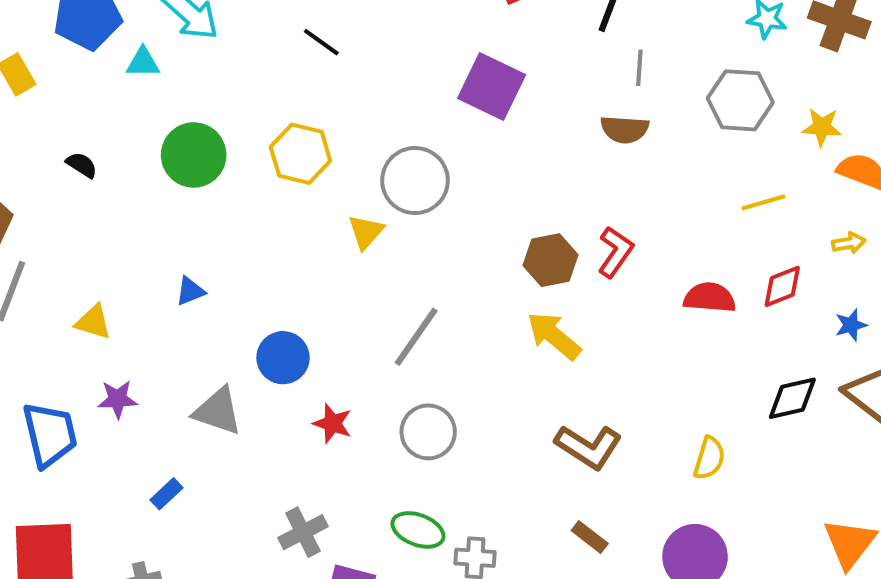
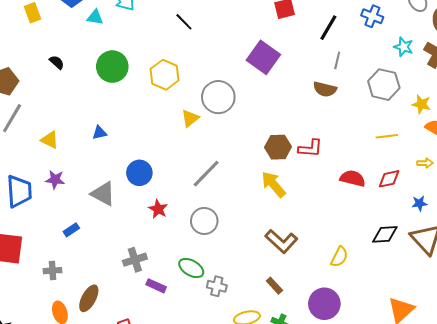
red L-shape: (615, 252) -> (310, 148), turned 50

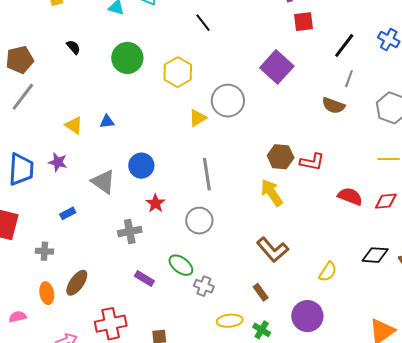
yellow triangle: (50, 140) -> (74, 125), moved
gray line: (206, 174) -> (207, 174), turned -60
gray cross: (135, 260) -> (130, 232), moved

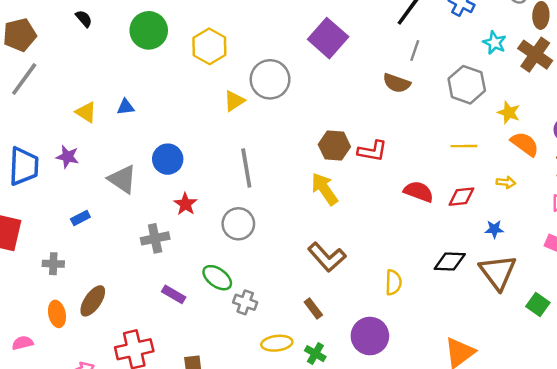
yellow semicircle: (328, 272) -> (393, 282), turned -30

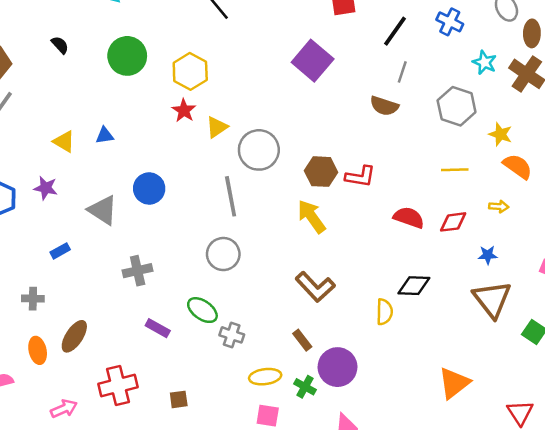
gray circle: (270, 79) -> (259, 150), moved
red star: (185, 204) -> (184, 111), moved
black diamond: (450, 261) -> (414, 286), moved
purple circle: (370, 336) -> (337, 367), moved

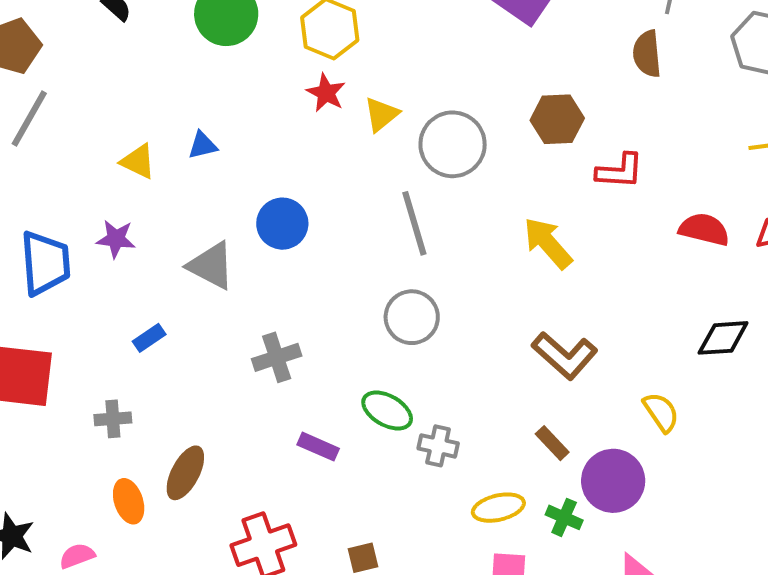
brown semicircle: (384, 106) -> (647, 54), turned 72
brown hexagon: (321, 172) -> (557, 119), moved
yellow semicircle: (384, 312) -> (661, 412), moved, turned -30

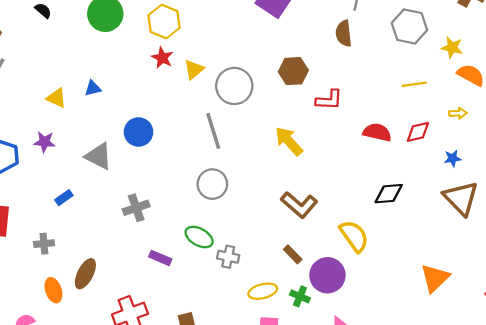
yellow semicircle: (661, 412) -> (354, 236), size x1.4

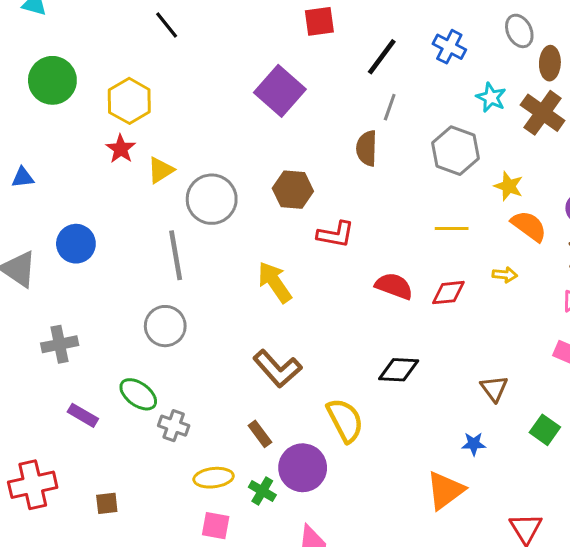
blue star: (453, 158) -> (474, 444), moved
brown triangle: (461, 198) -> (494, 388), size x0.6

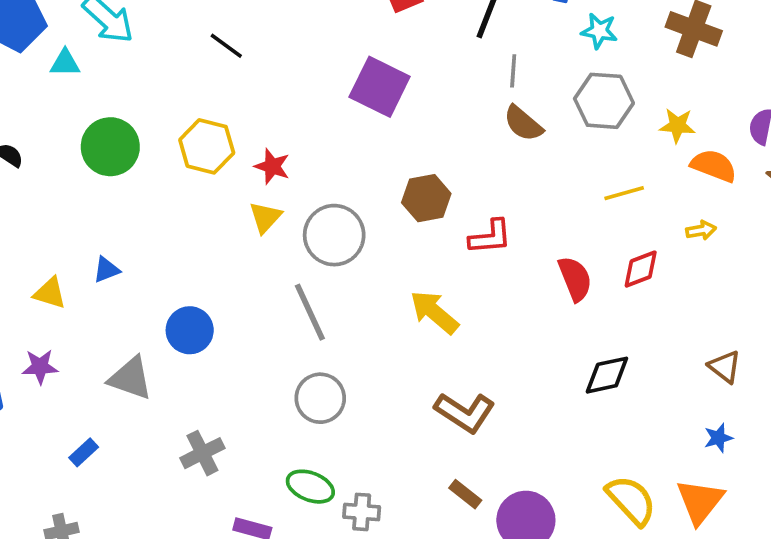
cyan star: (491, 97) -> (599, 31), moved
brown semicircle: (367, 148) -> (523, 123), moved, turned -36
red star: (121, 149) -> (272, 166), moved
red semicircle: (394, 286) -> (575, 279), turned 63
yellow semicircle: (345, 420) -> (631, 500), moved

